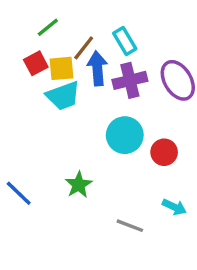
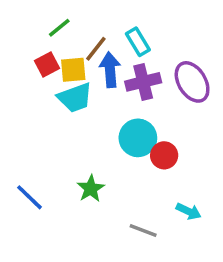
red circle: (164, 152) -> (164, 155), moved

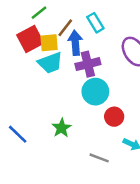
red square: (47, 64) -> (30, 39), size x1.5
purple cross: (143, 82) -> (88, 64), moved
red circle: (164, 155) -> (114, 117), moved

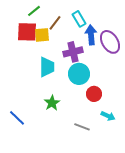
red square: (30, 39) -> (27, 32), turned 30
blue arrow: (75, 43) -> (91, 35), moved
cyan trapezoid: (50, 63) -> (47, 67), moved, turned -70
blue line: (18, 134) -> (17, 118), moved

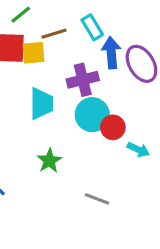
brown line: (55, 23) -> (54, 34), turned 35
red circle: (94, 94) -> (113, 127), moved
cyan arrow: (108, 116) -> (138, 150), moved

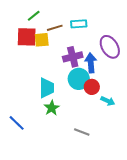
cyan rectangle: (92, 27) -> (79, 24), turned -63
blue arrow: (111, 53) -> (91, 63), moved
cyan trapezoid: (41, 104) -> (47, 88), moved

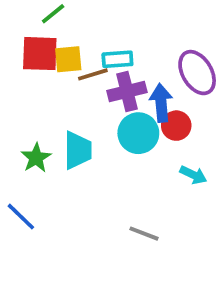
cyan rectangle: (79, 24) -> (117, 59), moved
brown line: (55, 28) -> (93, 74), moved
red circle: (92, 87) -> (176, 126), moved
green star: (52, 108) -> (36, 158), moved

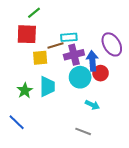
yellow square: (68, 59) -> (40, 58), moved
cyan arrow: (193, 175) -> (92, 105), moved

